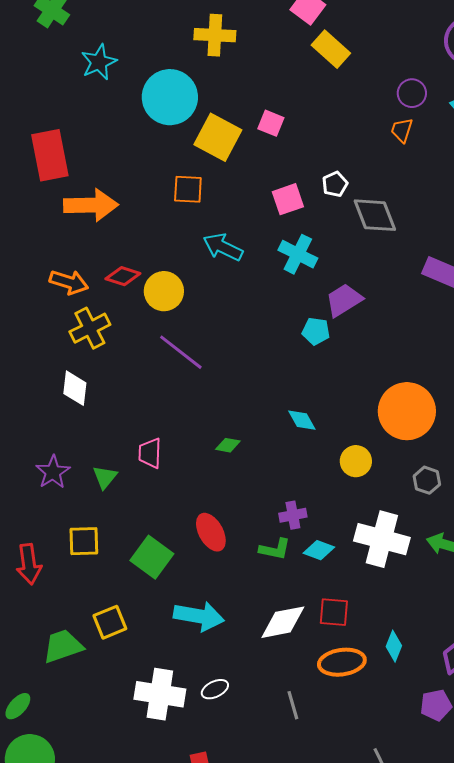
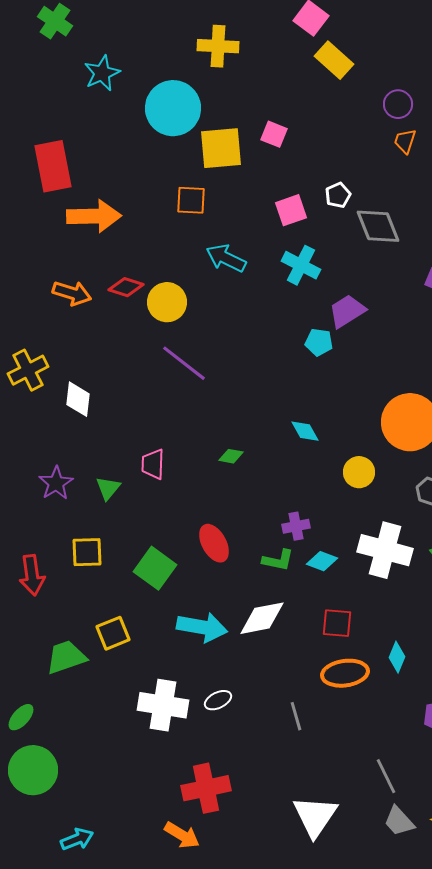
purple circle: (412, 93) -> (398, 104), moved
yellow square: (218, 137) -> (221, 148), turned -33
yellow cross: (90, 328) -> (28, 370), moved
white diamond: (283, 622) -> (262, 618), moved

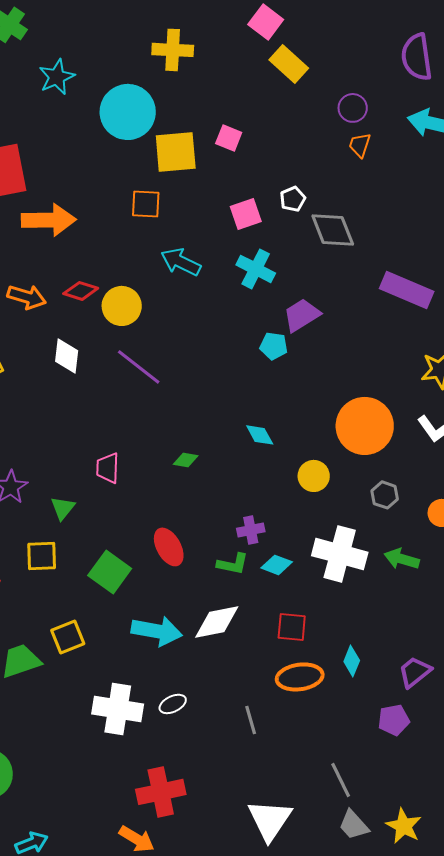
white diamond: (78, 399) -> (67, 356), moved
green triangle: (108, 488) -> (63, 508), moved

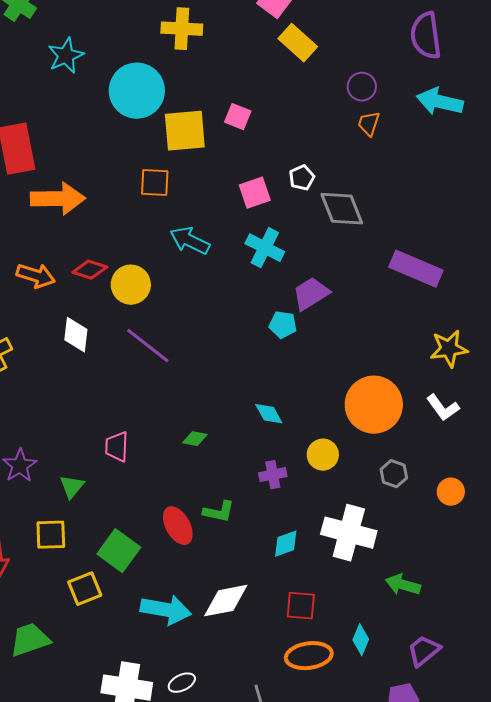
purple cross: (251, 530) -> (273, 475), moved
green arrow: (402, 559) -> (403, 585), moved
green L-shape: (233, 564) -> (219, 512), moved
cyan diamond: (277, 565) -> (286, 544), turned -40
yellow square: (68, 637) -> (85, 589), moved

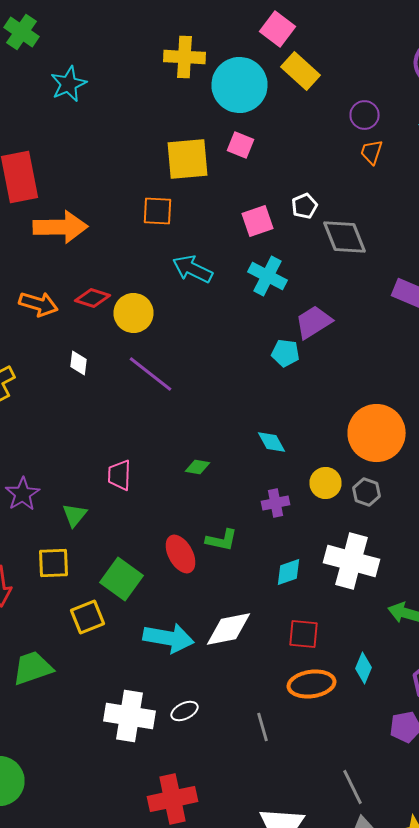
cyan circle: (137, 91) -> (240, 85), moved
white diamond: (76, 335) -> (78, 363), size x0.7
gray hexagon: (394, 474) -> (366, 492), moved

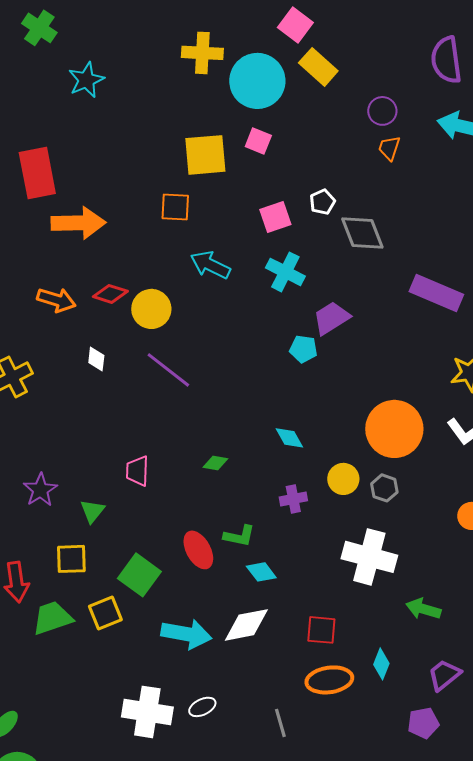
cyan diamond: (288, 572) -> (261, 572), moved, turned 72
green trapezoid: (32, 668) -> (52, 618), moved

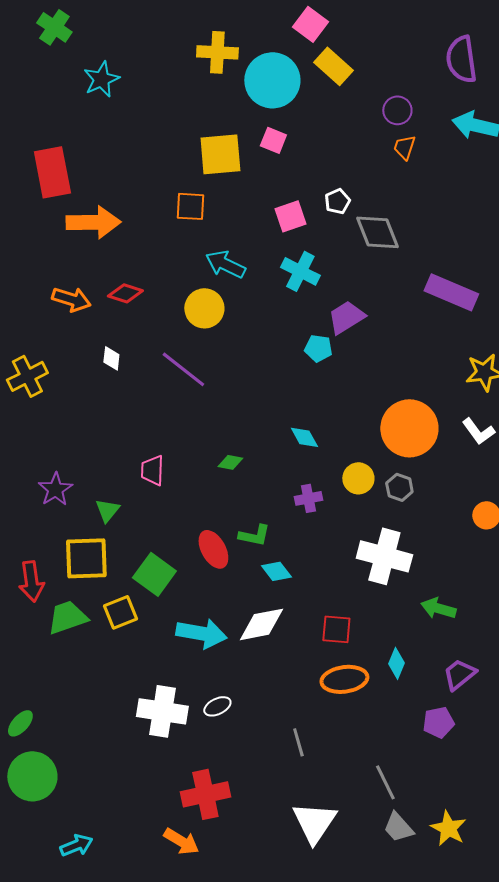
yellow circle: (151, 309) -> (204, 308), moved
yellow square: (71, 559) -> (86, 558), size x1.4
gray line: (280, 723) -> (298, 742), moved

